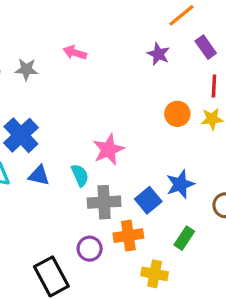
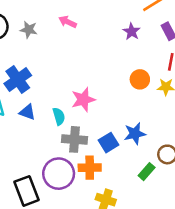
green rectangle: (184, 238) -> (147, 172), moved
purple circle: (90, 249) -> (59, 174), size x1.6

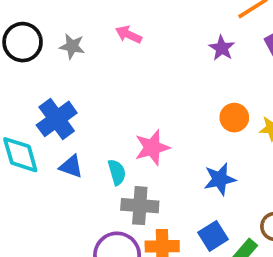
blue star: (135, 134) -> (220, 179), moved
blue square: (109, 143) -> (213, 236), moved

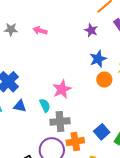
gray star: (72, 46) -> (11, 29), moved
orange circle: (234, 118) -> (104, 80), moved
blue star: (220, 179) -> (98, 59), moved

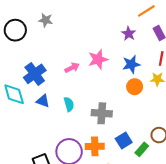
pink arrow: (40, 31) -> (72, 68), moved, turned 128
pink star: (62, 89) -> (98, 59), moved
gray cross: (60, 121) -> (102, 113), moved

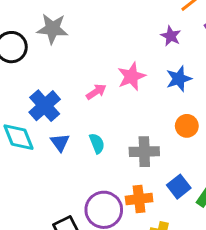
gray star: (46, 20) -> (52, 29), size x1.5
orange circle: (135, 87) -> (187, 126), moved
blue triangle: (43, 101) -> (60, 142), turned 40

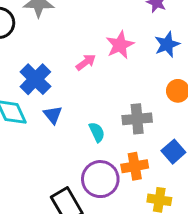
cyan semicircle: (97, 143) -> (97, 132), moved

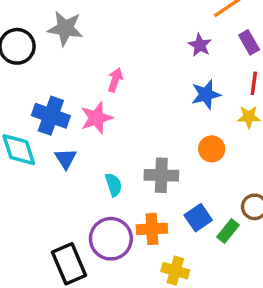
pink star: (120, 45) -> (96, 118), moved
pink arrow: (86, 62) -> (115, 80), moved, turned -42
blue cross: (35, 79) -> (51, 116), turned -32

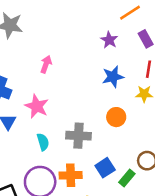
pink star: (96, 118) -> (37, 106), moved, turned -30

